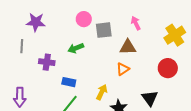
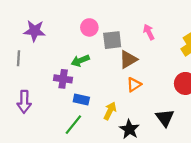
brown triangle: (128, 47) -> (128, 59), moved, turned -30
purple cross: (47, 62) -> (63, 79), moved
blue rectangle: (69, 82) -> (81, 99), moved
purple arrow: (20, 97) -> (24, 102), moved

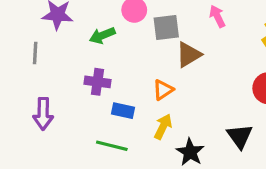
green arrow: (80, 61) -> (102, 35), moved
orange triangle: (134, 85) -> (163, 90), moved
green line: (73, 125) -> (112, 146), turned 65

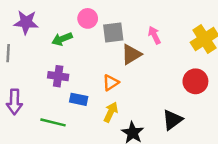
pink arrow: (217, 16) -> (154, 35), moved
black triangle: (240, 136) -> (172, 120), turned 30
green line: (112, 146) -> (53, 122), moved

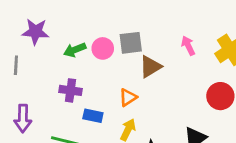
pink circle: (88, 18) -> (103, 48), moved
pink arrow: (154, 35) -> (188, 46), moved

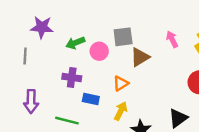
pink circle: (103, 48) -> (99, 51), moved

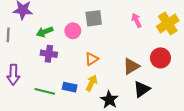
green arrow: (75, 43) -> (45, 32), moved
brown triangle: (140, 57) -> (131, 66), moved
blue rectangle: (91, 99) -> (70, 87), moved

